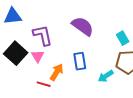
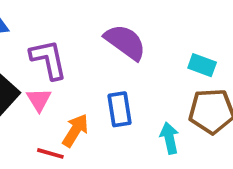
cyan rectangle: (123, 38) -> (202, 65), turned -40
cyan arrow: (106, 76) -> (169, 138), turned 112

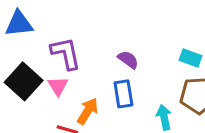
purple semicircle: (125, 42) -> (128, 60), moved, size x0.6

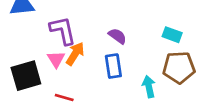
black square: (24, 81) -> (26, 76), moved, turned 32
orange arrow: (88, 111) -> (75, 54), moved

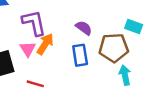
brown pentagon: (179, 67) -> (114, 48), moved
cyan arrow: (149, 87) -> (125, 75), moved

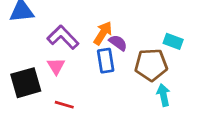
purple L-shape: (34, 23) -> (63, 37), turned -32
orange arrow: (45, 44) -> (103, 33), moved
blue rectangle: (80, 55) -> (106, 61), moved

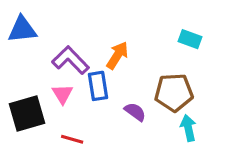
cyan rectangle: (173, 41) -> (190, 39), moved
purple semicircle: (118, 43) -> (135, 112), moved
blue rectangle: (106, 61) -> (98, 86), moved

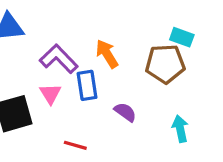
orange arrow: (117, 55) -> (107, 54), turned -64
brown pentagon: (174, 92) -> (165, 64), moved
red line: (72, 139) -> (75, 145), moved

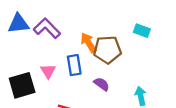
purple L-shape: (59, 59) -> (47, 28), moved
brown pentagon: (165, 64) -> (107, 50), moved

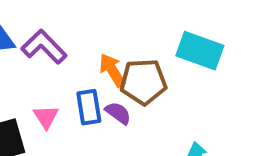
cyan rectangle: (142, 31) -> (200, 51), size x1.6
purple semicircle: (101, 84) -> (118, 113), moved

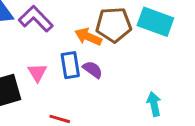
orange arrow: (112, 70) -> (88, 37), turned -35
brown pentagon: (143, 82) -> (114, 25), moved

